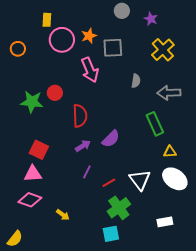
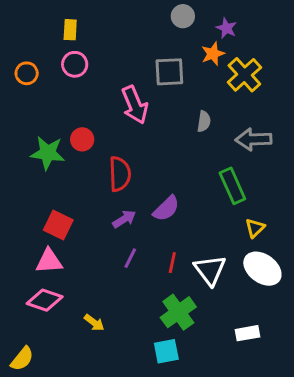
orange star: (89, 36) -> (213, 54), moved
pink circle: (62, 40) -> (75, 64), moved, size x0.7
yellow triangle: (170, 152) -> (255, 228), turned -40
red line: (109, 183) -> (172, 263), moved, turned -48

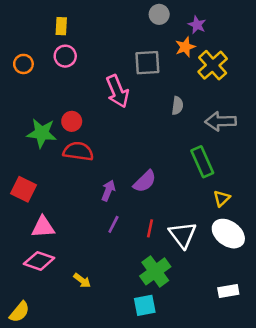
red semicircle: (120, 174) -> (78, 151), moved, turned -80
purple arrow: (124, 219) -> (108, 191), turned -36
red square: (58, 225) -> (23, 189), moved
white rectangle: (247, 333) -> (228, 291), moved

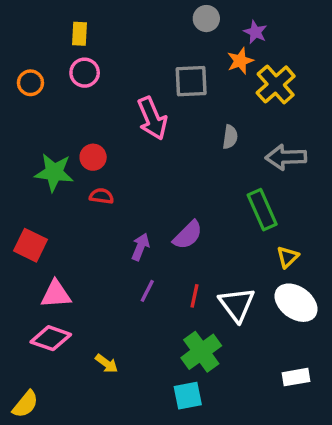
red semicircle: (78, 151) -> (101, 196), size x0.6

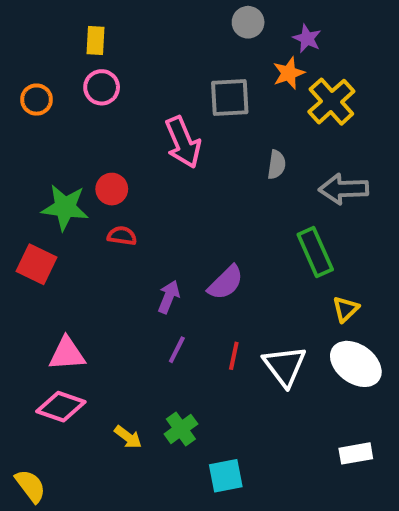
red square: (30, 245) -> (37, 264), moved
green cross: (201, 352) -> (181, 429), moved, size x0.7
yellow semicircle: (25, 404) -> (30, 486), turned -76

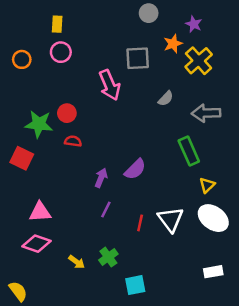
purple star: (307, 39) -> (194, 24), moved
gray semicircle: (277, 165) -> (166, 98), turned 35
red line: (234, 356) -> (140, 223), moved

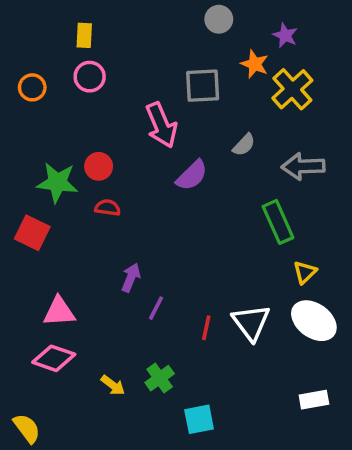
orange star: (173, 44) -> (255, 64), turned -30
purple semicircle: (135, 169) -> (192, 175), moved
purple arrow: (101, 178) -> (131, 278), moved

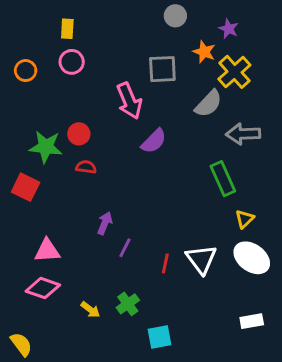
gray semicircle: (244, 145) -> (209, 104), moved, size x1.5

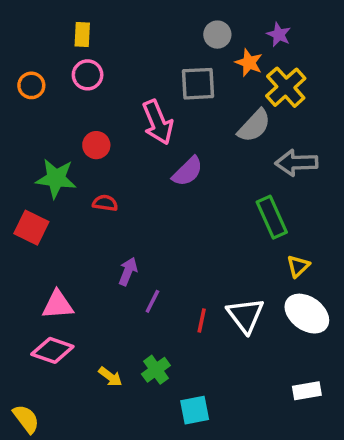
gray circle: (175, 16) -> (217, 35), moved
red circle: (79, 134) -> (96, 145), moved

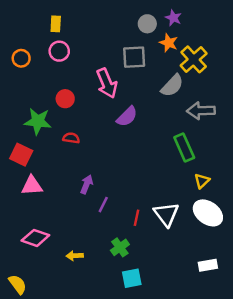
purple star: (279, 35) -> (173, 18), moved
pink triangle: (58, 305) -> (32, 186), moved
green cross: (156, 370) -> (120, 247), moved
yellow arrow: (110, 377) -> (75, 256), turned 140

